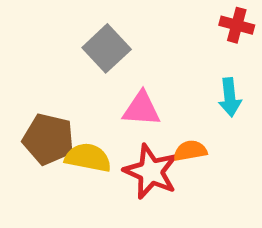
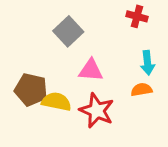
red cross: (237, 25) -> (137, 16), moved
orange semicircle: (190, 151) -> (142, 90), moved

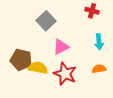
pink triangle: (91, 70) -> (61, 47), turned -30
orange semicircle: (142, 90) -> (99, 69), moved

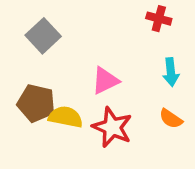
gray square: (46, 21) -> (43, 36), moved
orange semicircle: (99, 69) -> (171, 119), turned -136

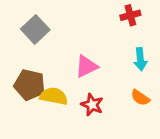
red cross: (159, 19) -> (130, 15), turned -30
red star: (112, 127) -> (92, 105), size x0.7

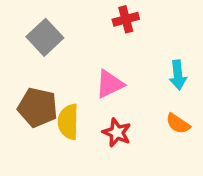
red cross: (130, 15) -> (126, 19), moved
yellow semicircle: (54, 96) -> (68, 122), turned -100

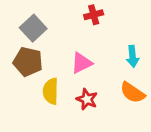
brown pentagon: (38, 107) -> (28, 62), moved
orange semicircle: (178, 124) -> (133, 93), size x1.4

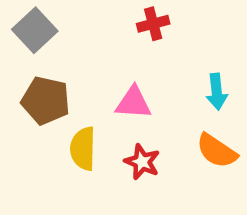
gray square: (33, 28) -> (35, 30), moved
pink triangle: (82, 63) -> (133, 103), turned 30

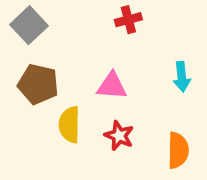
orange semicircle: (217, 151) -> (178, 150), moved, turned -123

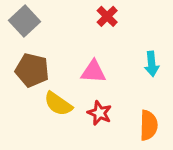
red cross: (128, 20) -> (107, 16), turned -30
yellow semicircle: (69, 125) -> (58, 104), turned -56

